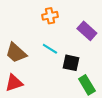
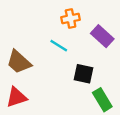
orange cross: (50, 16) -> (71, 18), moved
cyan line: (50, 49) -> (59, 46), moved

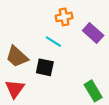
black square: (83, 74) -> (45, 67), moved
red triangle: (16, 97) -> (15, 89), turned -36

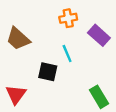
cyan line: (53, 42) -> (67, 54), moved, turned 35
brown trapezoid: (17, 57) -> (18, 39), moved

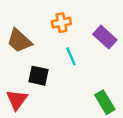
orange cross: (68, 18) -> (61, 23), moved
black square: (48, 72) -> (39, 76), moved

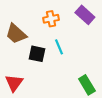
purple rectangle: (105, 37) -> (85, 15), moved
black square: (39, 76) -> (37, 54), moved

